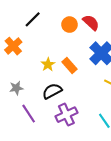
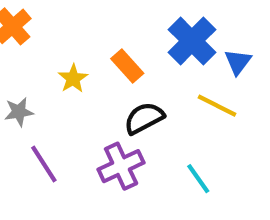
yellow star: (48, 64) -> (73, 79), moved
black semicircle: (52, 91) -> (144, 118), moved

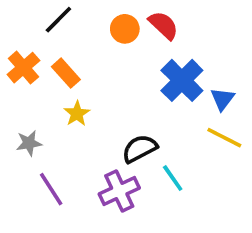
orange rectangle: (127, 66) -> (66, 73), moved
yellow line: (217, 106) -> (224, 138), moved
cyan line: (198, 179) -> (173, 178), moved

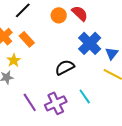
yellow star: (77, 114) -> (14, 60), moved
black semicircle: (140, 149) -> (65, 67), moved
purple line: (51, 189) -> (30, 102), moved

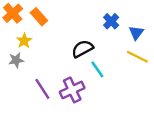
blue cross: (90, 43) -> (111, 21), size x0.6
cyan line: (85, 96) -> (97, 69), moved

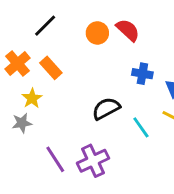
blue cross: (111, 21) -> (142, 74), turned -35
cyan line: (97, 69) -> (141, 127), moved

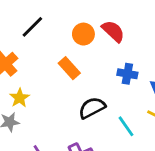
orange rectangle: (51, 68) -> (69, 68), moved

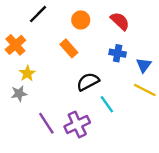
red semicircle: (113, 31) -> (120, 21), moved
cyan line: (126, 126) -> (107, 104), moved

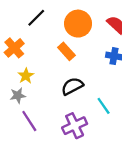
orange circle: (81, 20) -> (78, 24), size x1.5
black semicircle: (88, 82) -> (72, 86), moved
purple line: (46, 123) -> (29, 121), moved

